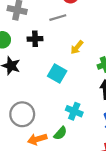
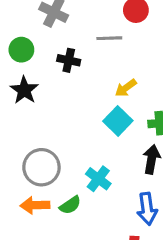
cyan square: (57, 74) -> (118, 121), moved
gray circle: (22, 114) -> (41, 167), moved

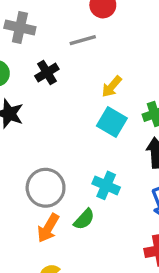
black cross: (69, 60) -> (47, 72), turned -30
orange arrow: (35, 205) -> (48, 228), turned -44

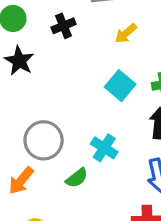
yellow arrow: (112, 87) -> (126, 33), moved
orange arrow: (48, 228) -> (21, 181), moved

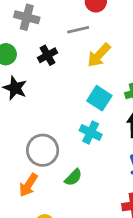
yellow arrow: (126, 33) -> (99, 55), size x1.4
cyan cross: (104, 148) -> (91, 132), moved

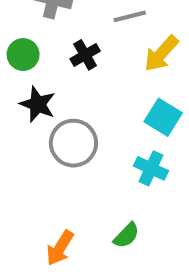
gray circle: (43, 150) -> (73, 143), moved

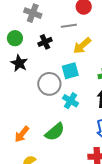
cyan square: (163, 117) -> (70, 71), moved, turned 36
gray circle: (73, 143) -> (49, 84), moved
green semicircle: (126, 235) -> (55, 132), size x1.5

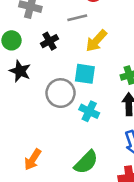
cyan square: (70, 71) -> (85, 74), turned 30
green semicircle: (55, 132) -> (86, 162), moved

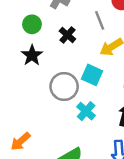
gray line: (77, 18) -> (100, 20), turned 66
black cross: (50, 41) -> (67, 35), turned -35

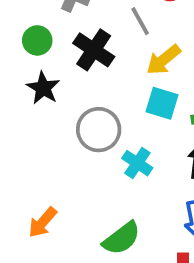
black cross: (67, 35) -> (94, 50), size x1.5
cyan square: (92, 75) -> (162, 103), moved

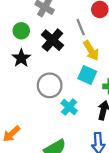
yellow arrow: (163, 60) -> (91, 51), turned -90

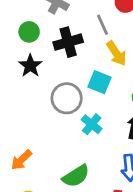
black cross: (52, 40) -> (68, 42), turned 35
cyan square: (87, 75) -> (99, 82), moved

